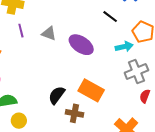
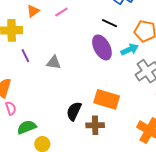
gray triangle: (49, 33) -> (54, 63), moved
purple ellipse: (81, 45) -> (102, 47), moved, turned 40

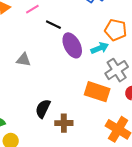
black line: (110, 23) -> (53, 25), moved
orange rectangle: (107, 99) -> (97, 92), moved

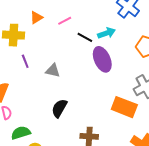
cyan arrow: (100, 48) -> (107, 33), moved
black semicircle: (43, 109) -> (59, 108), moved

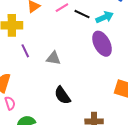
black line: (85, 37) -> (82, 14), moved
black semicircle: (59, 108) -> (62, 95), turned -60

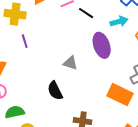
cyan arrow: (105, 17) -> (119, 22), moved
gray triangle: (53, 58) -> (70, 63), moved

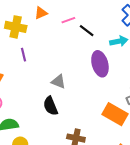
gray triangle: (70, 63) -> (58, 82), moved

